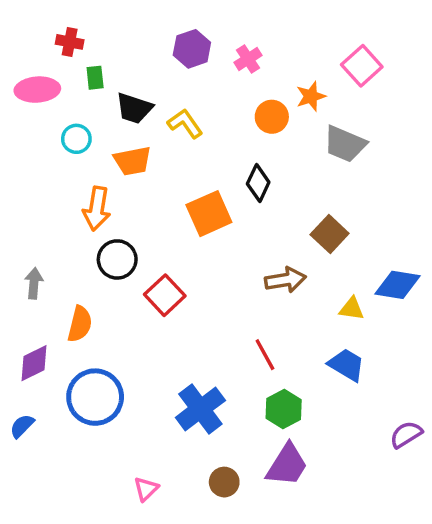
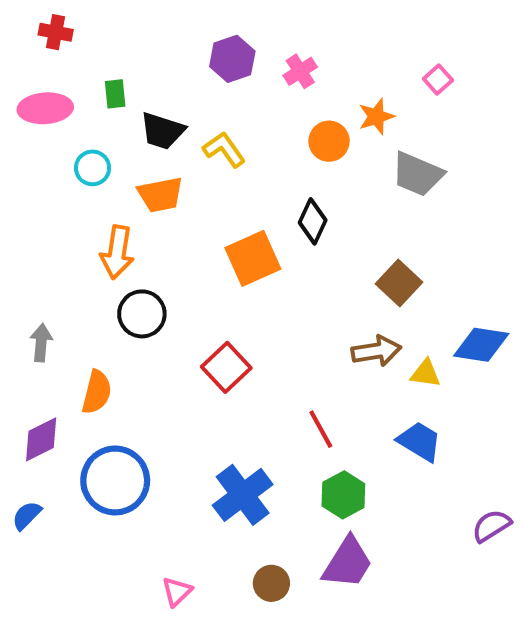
red cross: (70, 42) -> (56, 32), moved
pink square: (362, 66) -> (438, 79), size x0.6
brown arrow: (285, 280) -> (376, 351), moved
red square: (165, 295) -> (226, 367), moved

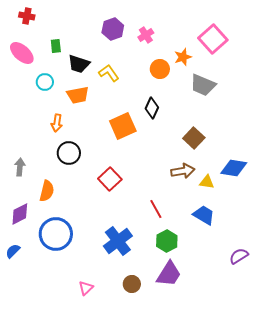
pink square: (438, 79) -> (213, 39), size x2.0
pink ellipse: (45, 108) -> (22, 53), turned 45
orange arrow: (117, 252) -> (57, 123), size x0.7

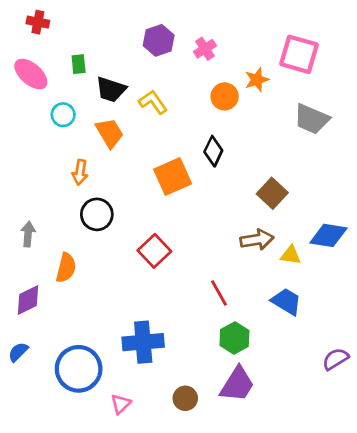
pink square: (213, 39) -> (299, 54), turned -32
gray trapezoid: (203, 85) -> (312, 119), moved
orange trapezoid: (78, 95) -> (109, 133), turned -110
blue circle: (56, 234) -> (79, 369), moved
blue cross: (118, 241) -> (143, 342), moved, turned 32

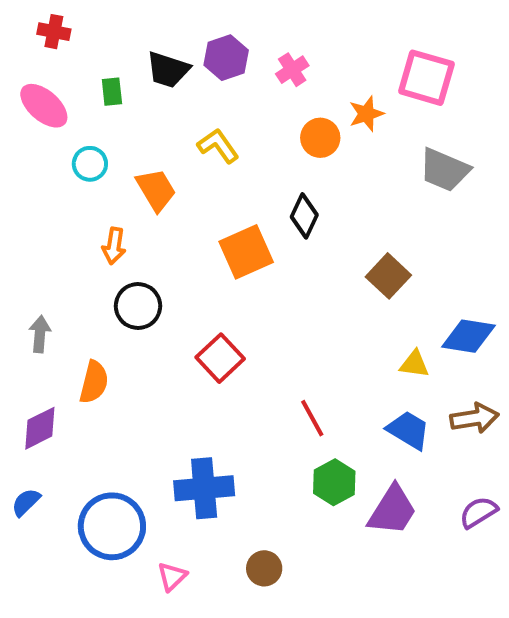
black trapezoid: (111, 89) -> (168, 70), moved
brown arrow: (257, 240) -> (474, 418), moved
purple trapezoid: (237, 384) -> (392, 510), moved

